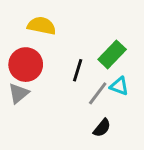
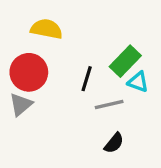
cyan triangle: (119, 86) -> (138, 82), moved
gray line: (98, 93) -> (109, 104), turned 40

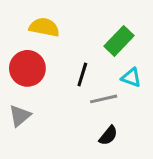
green rectangle: (125, 61) -> (119, 41), moved
gray triangle: (21, 104) -> (20, 116), moved

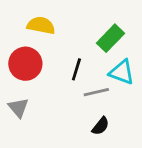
cyan triangle: (131, 78) -> (122, 72), size x1.4
gray triangle: (20, 116) -> (18, 108), turned -30

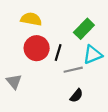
red circle: (25, 64) -> (37, 48), moved
cyan triangle: (122, 72) -> (93, 55), turned -42

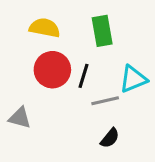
green rectangle: (84, 29) -> (102, 31), moved, turned -54
gray triangle: (14, 82) -> (20, 118), turned -35

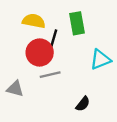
black line: (83, 76) -> (54, 38), moved
gray line: (105, 101) -> (50, 75), moved

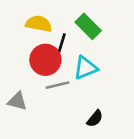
green rectangle: (77, 23) -> (88, 26), turned -35
cyan triangle: (100, 60) -> (85, 68), moved

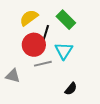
yellow semicircle: (39, 24) -> (29, 18), turned -48
cyan triangle: (85, 68) -> (64, 51), turned -36

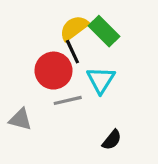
yellow semicircle: (29, 18) -> (74, 28), moved
black line: (46, 33) -> (72, 52), turned -42

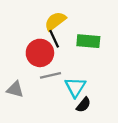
green rectangle: (104, 31) -> (88, 41), moved, turned -40
cyan triangle: (101, 80) -> (75, 87), moved

